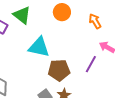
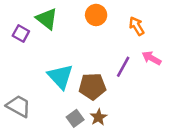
cyan triangle: (39, 47) -> (60, 77), moved, turned 35
purple line: (91, 64) -> (123, 67), moved

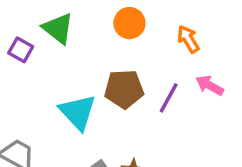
brown pentagon: (92, 86) -> (124, 89), moved

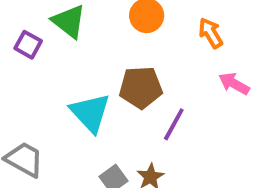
purple line: (169, 98) -> (174, 124), moved

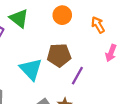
pink arrow: (234, 84) -> (111, 53), turned -98

